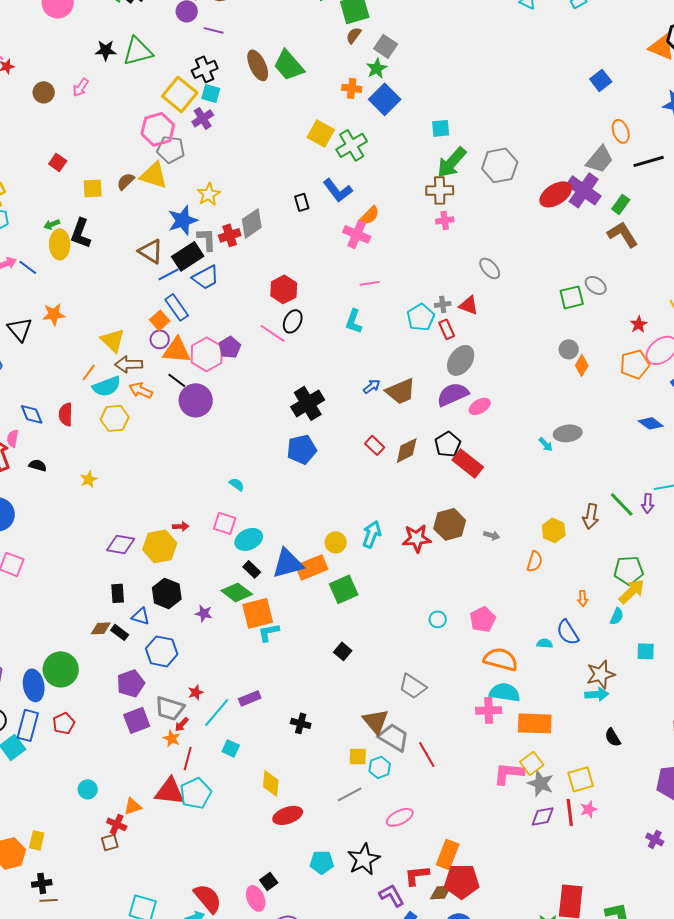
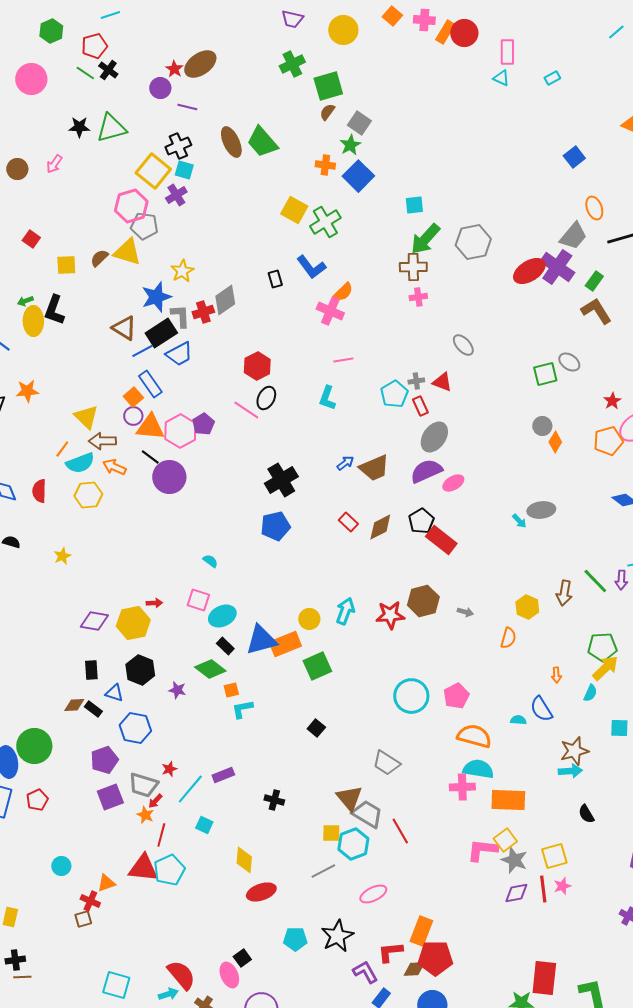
orange square: (258, 613) -> (231, 690), size x0.5
cyan circle: (438, 619) -> (411, 696), size x2.0
cyan hexagon: (380, 767) -> (353, 844), size x1.4

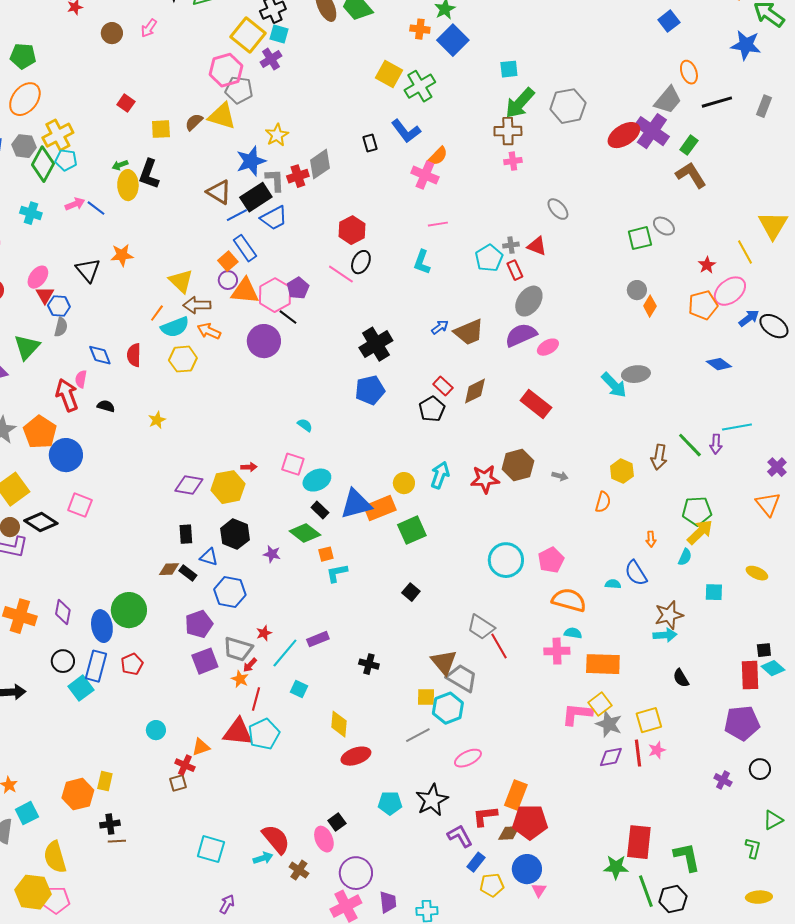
black line: (150, 457) -> (288, 317), moved
black pentagon: (421, 521) -> (432, 409), moved
cyan arrow: (519, 521) -> (614, 385), size x1.8
cyan semicircle: (478, 769) -> (573, 633), size x0.6
red line: (400, 831) -> (499, 646), moved

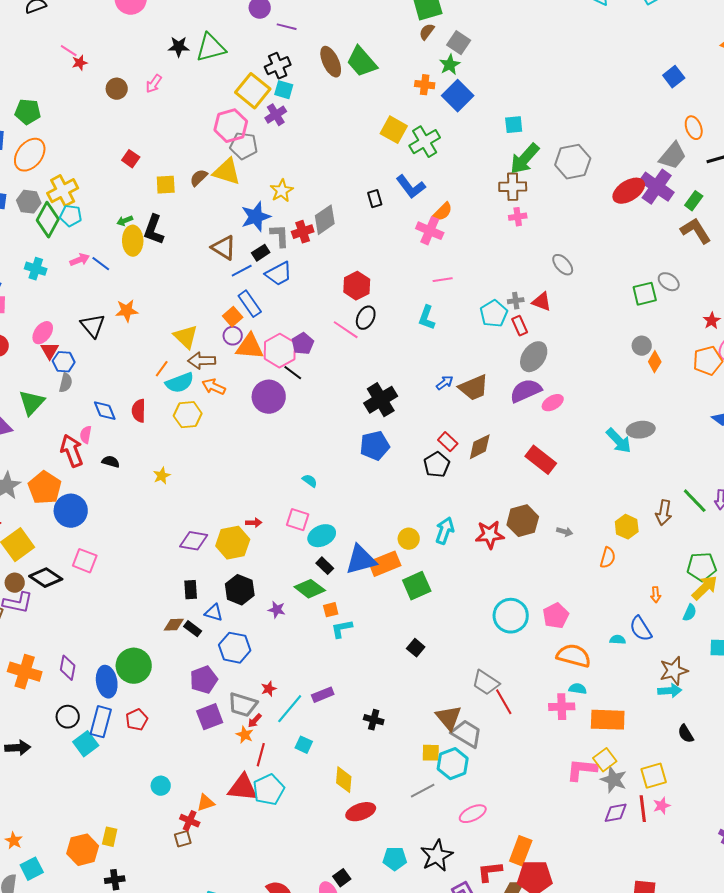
black rectangle: (256, 197) -> (261, 253), size x0.6

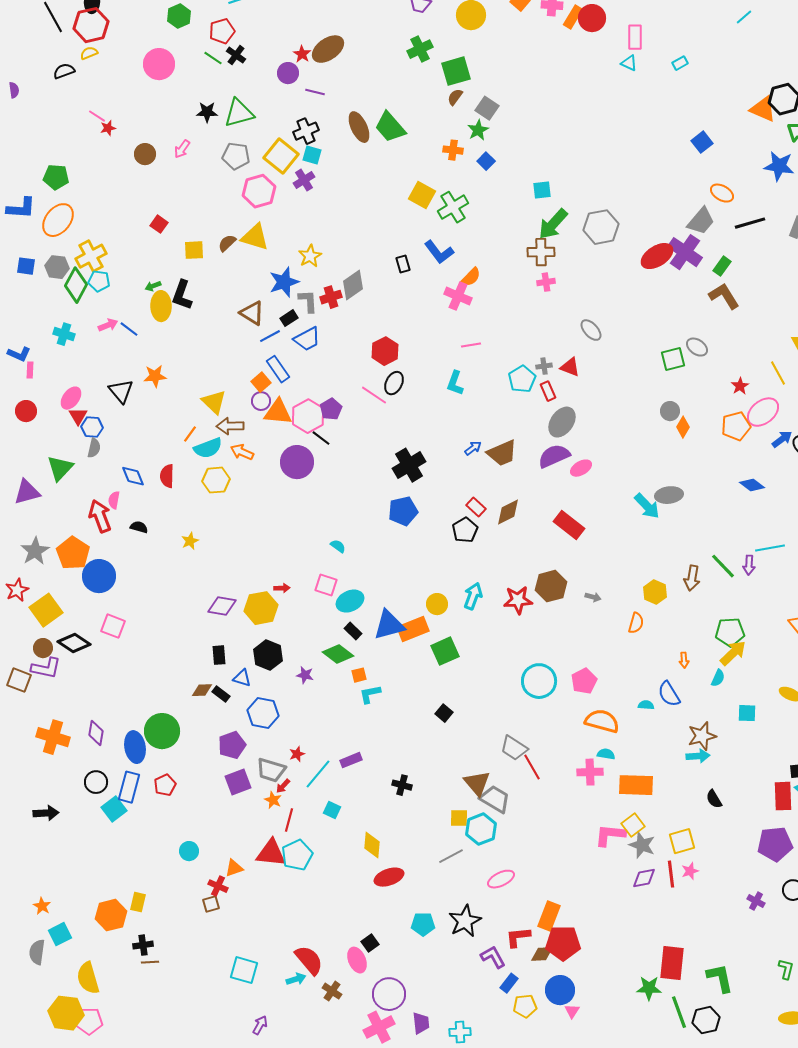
blue square: (458, 96) -> (486, 161), size x0.6
orange ellipse: (694, 128) -> (722, 193), turned -40
gray pentagon: (244, 146) -> (236, 156), moved

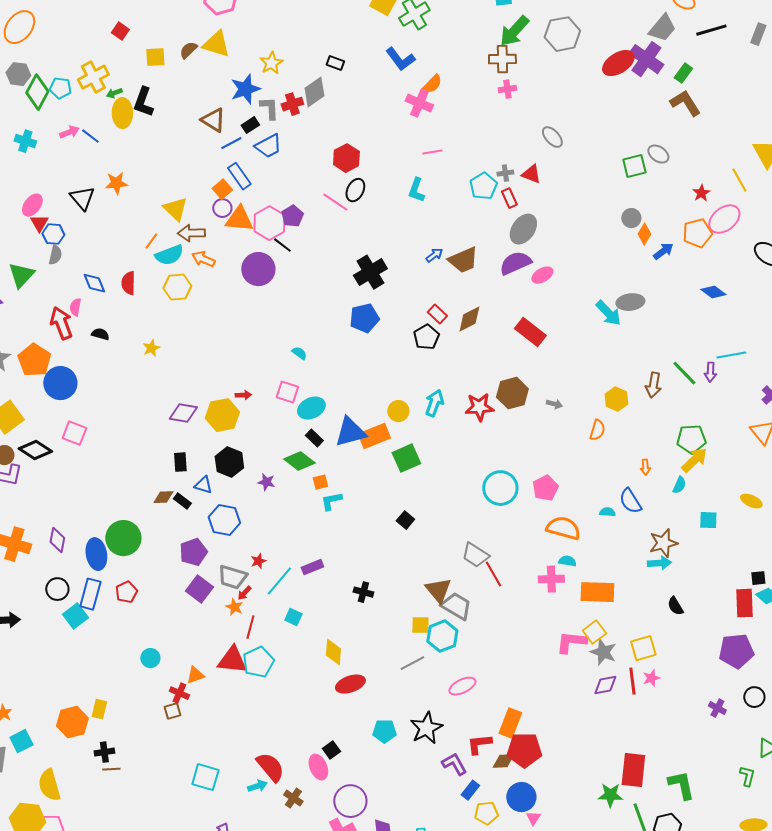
yellow cross: (91, 256) -> (93, 77), moved
black rectangle: (403, 264) -> (335, 63), moved, turned -54
blue arrow: (782, 439) -> (663, 251), moved
purple square: (238, 782) -> (199, 589), turned -32

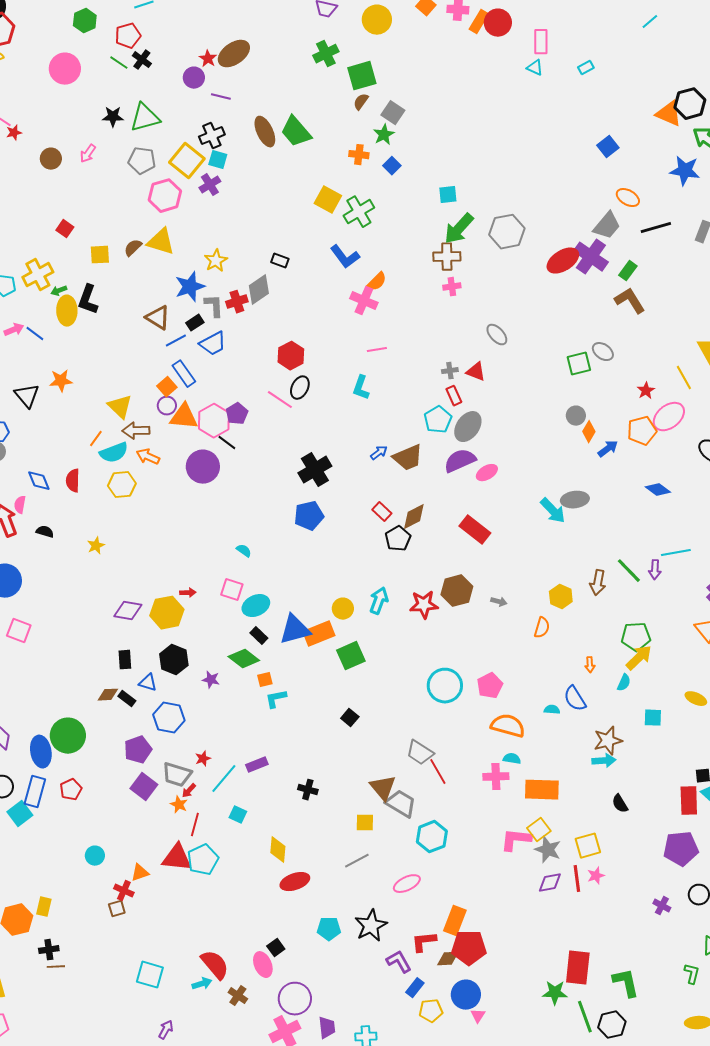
cyan pentagon: (483, 186) -> (438, 420), moved
black pentagon: (426, 337) -> (398, 539), moved
cyan hexagon: (442, 636) -> (432, 837), moved

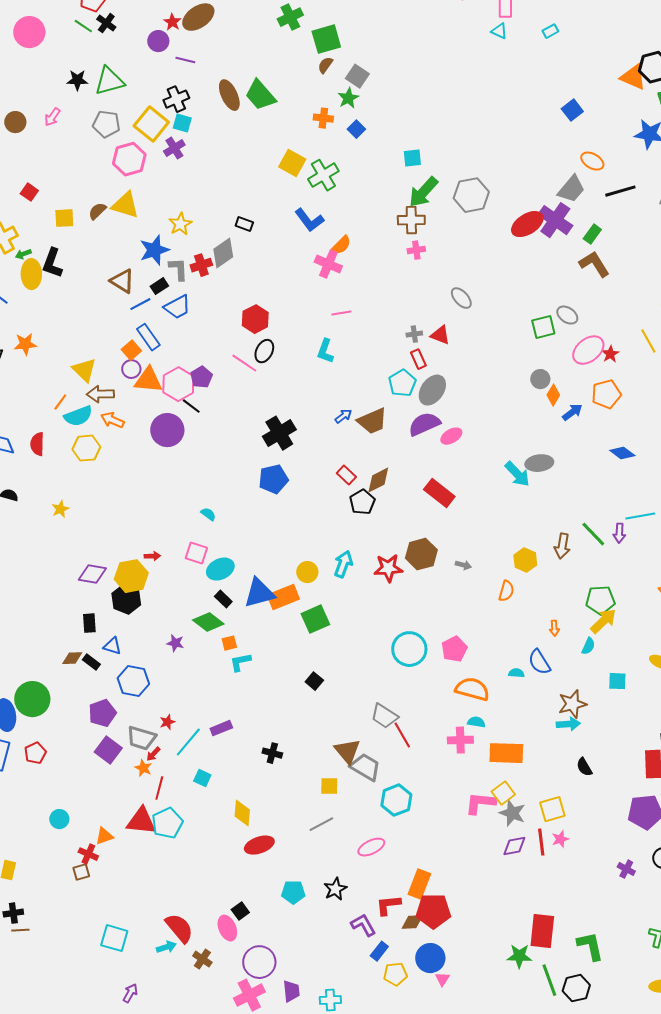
pink ellipse: (669, 417) -> (588, 350), moved
black hexagon: (174, 660) -> (126, 599), moved
black star: (371, 926) -> (335, 889), size x0.7

